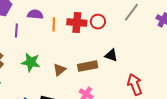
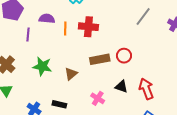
red circle: (98, 22) -> (124, 56), moved
black triangle: (111, 55) -> (121, 87), moved
brown rectangle: (88, 66) -> (100, 59), moved

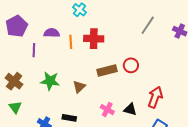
black triangle: (121, 87) -> (130, 109), moved
red arrow: (146, 89) -> (155, 97), turned 45

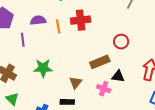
brown rectangle: (107, 71) -> (100, 62), moved
brown triangle: (79, 87) -> (75, 83), moved
black triangle: (130, 109) -> (118, 76), moved

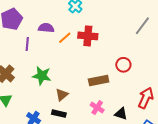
orange line: (58, 26) -> (65, 38), turned 48
black triangle: (118, 76) -> (121, 114), moved
brown triangle: (75, 83) -> (62, 95), moved

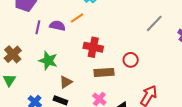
purple semicircle: (46, 28) -> (57, 26), moved
red cross: (88, 36) -> (93, 47), moved
orange line: (65, 38) -> (77, 18), moved

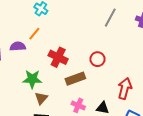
red cross: (93, 47) -> (58, 57), turned 30
green star: (48, 61) -> (32, 79), moved

